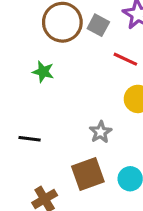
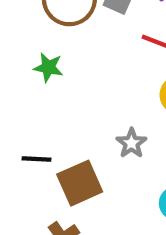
brown square: (88, 174) -> (80, 183), moved

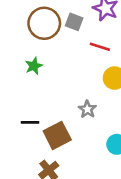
green star: (48, 67) -> (34, 66), turned -30

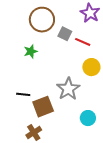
gray square: (74, 22) -> (65, 34), moved
gray star: (87, 109) -> (68, 89), size x1.6

